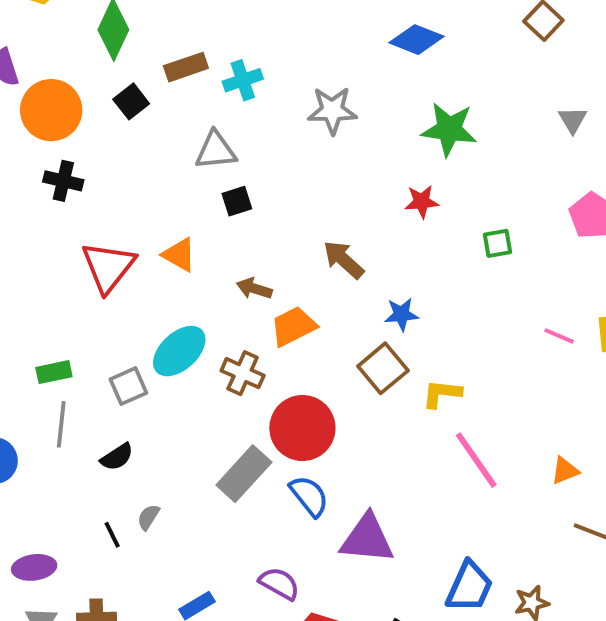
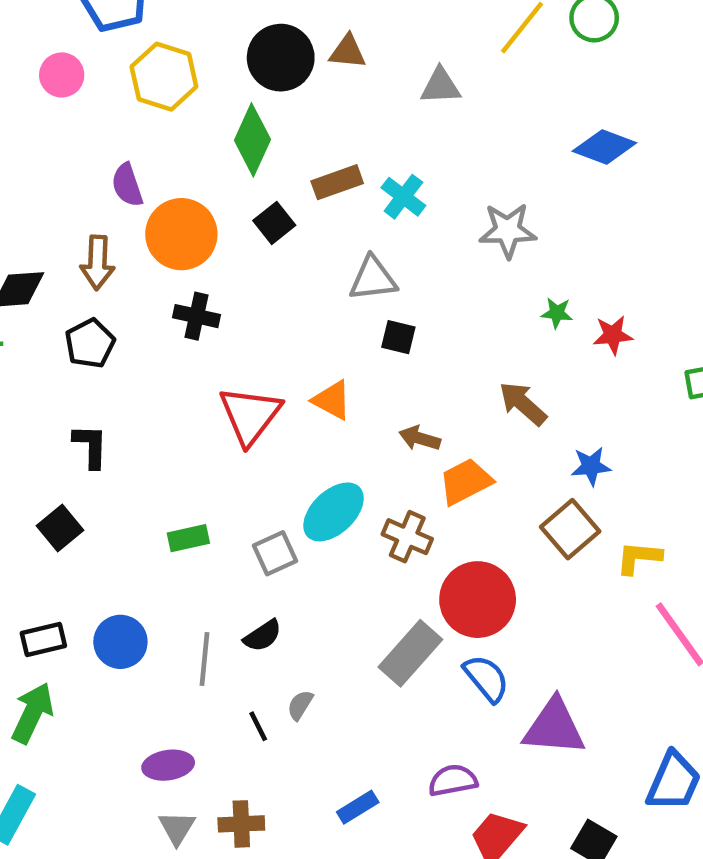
cyan cross: (243, 80) -> (403, 197), turned -33
green star: (449, 129) -> (557, 313), moved, size x0.5
black square: (237, 201) -> (398, 337), turned 32
gray line: (61, 424) -> (204, 659), moved
purple semicircle: (279, 584) -> (453, 780), turned -39

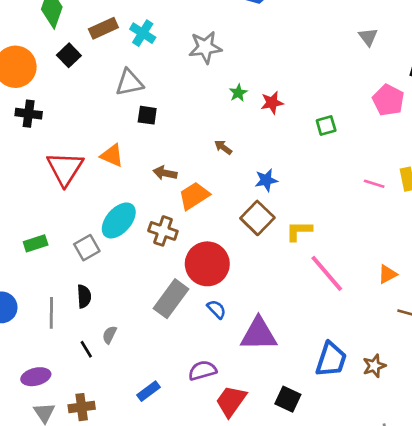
green star: (557, 313) -> (238, 93), turned -30
brown arrow: (523, 404) -> (223, 147), size x0.6
black semicircle: (263, 636) -> (84, 296), turned -55
blue semicircle: (486, 678) -> (217, 309), size x0.7

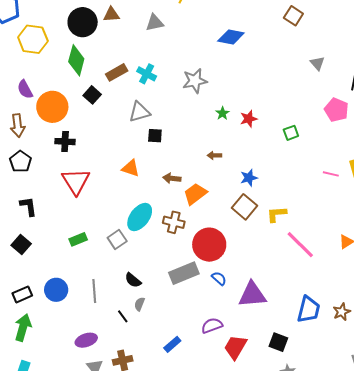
brown arrow: (223, 147) -> (214, 155), turned -32
red triangle: (65, 169) -> (76, 181), moved
black semicircle: (84, 296) -> (133, 280), moved, turned 138
gray rectangle: (171, 299) -> (184, 273), turned 36

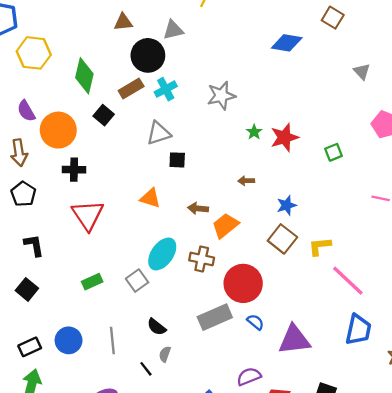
black circle: (83, 22) -> (148, 55), moved
blue diamond: (231, 37) -> (287, 43), moved
cyan cross: (147, 74) -> (166, 89), turned 36
red star: (249, 119) -> (284, 137), size x1.4
blue trapezoid: (309, 309) -> (358, 330), moved

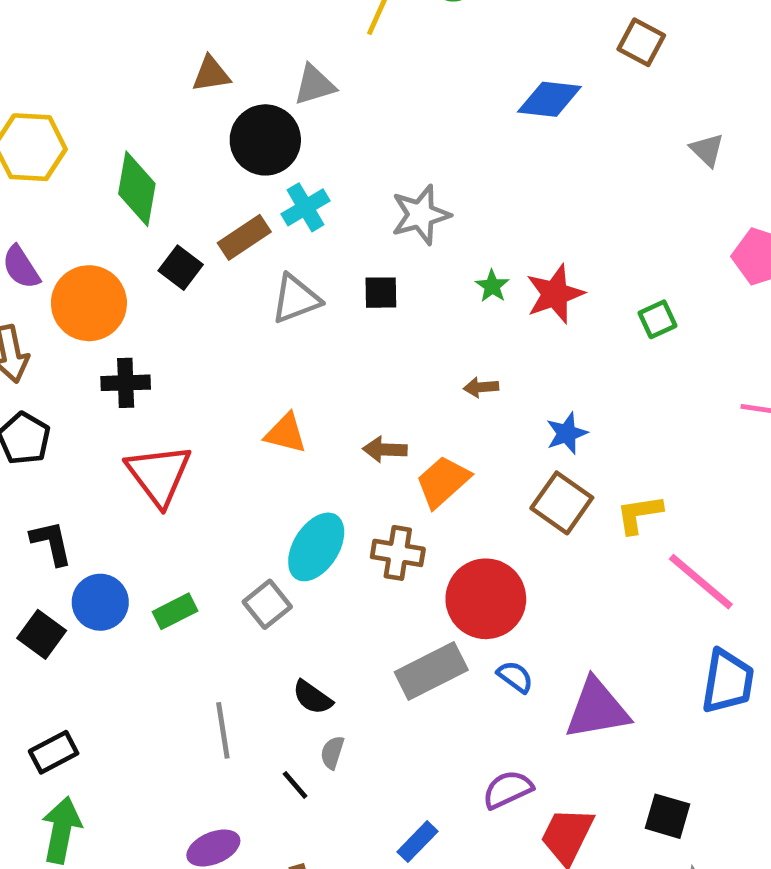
brown rectangle: (131, 88) -> (244, 237), moved
black square: (177, 160) -> (381, 293), moved
blue circle: (69, 340) -> (100, 602), moved

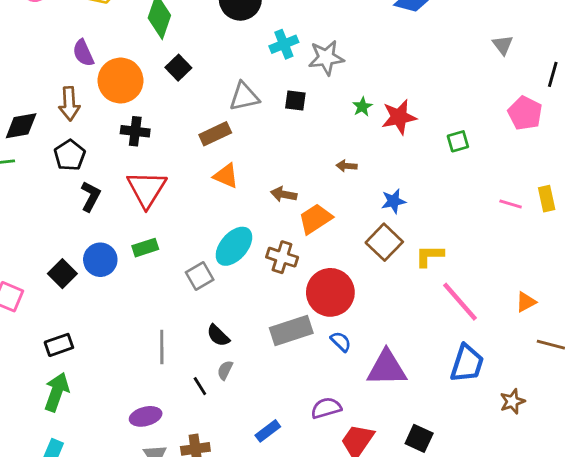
cyan cross: (306, 207) -> (284, 44), moved
brown rectangle: (244, 237) -> (215, 134), moved
black L-shape: (51, 543) -> (91, 196), moved, turned 32
green rectangle: (175, 611) -> (145, 248), moved

